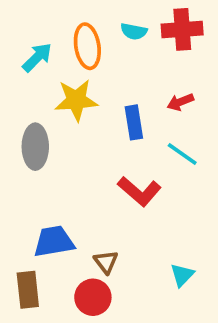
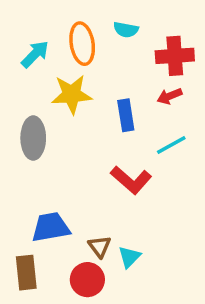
red cross: (182, 29) -> (175, 56), moved
cyan line: (182, 154) -> (171, 145), turned -64
cyan triangle: (182, 275) -> (129, 257), moved

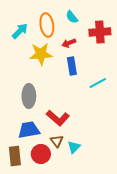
cyan semicircle: (126, 30) -> (72, 17), turned 40
red arrow: (170, 96) -> (69, 43), moved
gray ellipse: (33, 138) -> (29, 96), moved
red L-shape: (131, 180) -> (58, 118), moved
red circle: (87, 280) -> (41, 154), moved

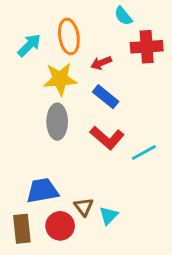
cyan semicircle: (72, 17) -> (123, 16), moved
blue rectangle: (72, 66) -> (106, 97), turned -42
cyan line: (98, 83) -> (144, 152), moved
gray ellipse: (29, 96) -> (57, 122), moved
red L-shape: (58, 118) -> (107, 138), moved

